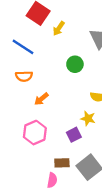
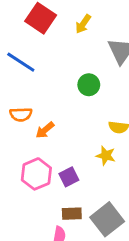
yellow arrow: (59, 28) -> (83, 24), moved
orange semicircle: (24, 76) -> (21, 114), moved
purple square: (74, 135) -> (69, 177), moved

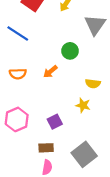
orange arrow: (45, 130) -> (50, 72), moved
pink hexagon: (36, 174) -> (17, 119), moved
brown rectangle: (72, 214) -> (46, 148), moved

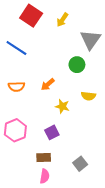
green circle: (70, 51) -> (77, 65), moved
yellow star: (83, 105) -> (62, 106), moved
gray square: (84, 154) -> (80, 164), size x0.6

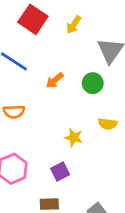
orange arrow: (48, 84) -> (55, 80), moved

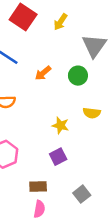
purple square: (60, 171) -> (58, 157), moved

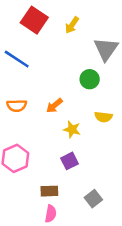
orange arrow: (43, 73) -> (54, 106), moved

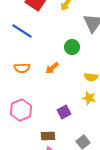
green circle: (90, 79) -> (72, 47), moved
yellow star: (72, 129) -> (89, 98), moved

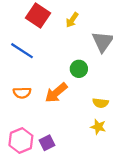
orange arrow: (52, 68) -> (56, 93), size x1.5
purple square: (64, 112) -> (47, 143), moved

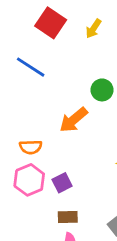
orange semicircle: (22, 93) -> (31, 147), moved

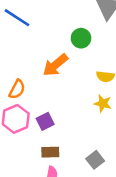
orange semicircle: (31, 147) -> (17, 89), turned -60

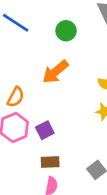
green circle: (81, 38) -> (66, 31), moved

